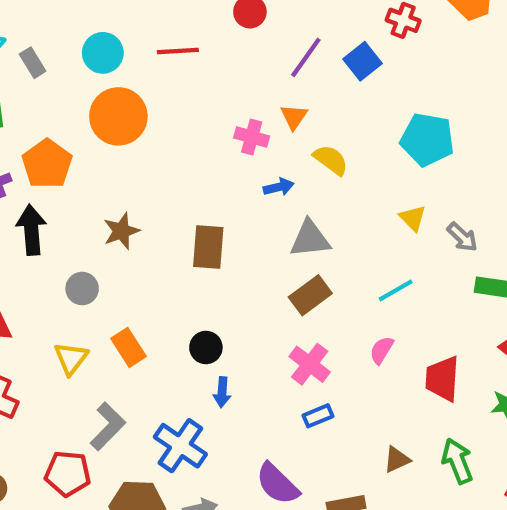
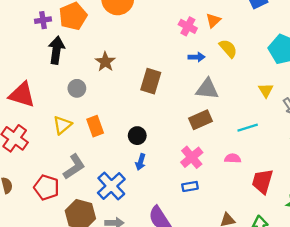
brown star: (121, 231) -> (105, 62), turned -30
pink semicircle: (382, 350) -> (233, 158), turned 49

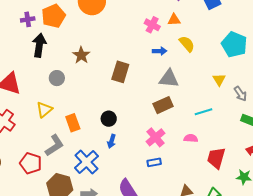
orange triangle: (213, 21) -> (174, 20), turned 40
orange rectangle: (95, 126) -> (73, 123), moved

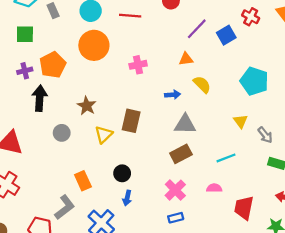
pink cross: (152, 25) -> (138, 65), moved, turned -35
yellow triangle: (44, 110) -> (104, 134), moved

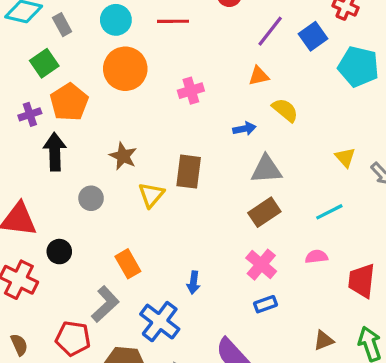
green square: (25, 34) -> (44, 63), moved, turned -30
cyan pentagon: (254, 81) -> (358, 67), moved
black circle: (122, 173) -> (59, 252), moved

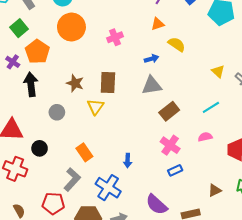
purple cross: (30, 114) -> (13, 62), turned -32
gray triangle: (266, 169) -> (152, 85), moved
brown rectangle: (189, 172) -> (108, 82), moved

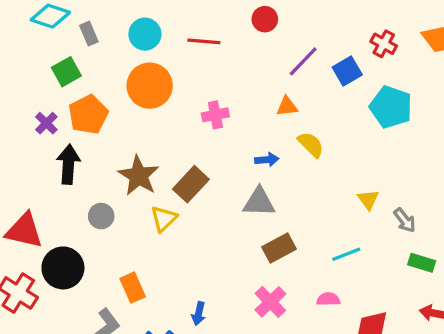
brown rectangle: (108, 82) -> (191, 184), turned 30
brown star: (75, 83) -> (139, 176), size x1.4
black circle: (40, 148) -> (63, 268), size x1.6

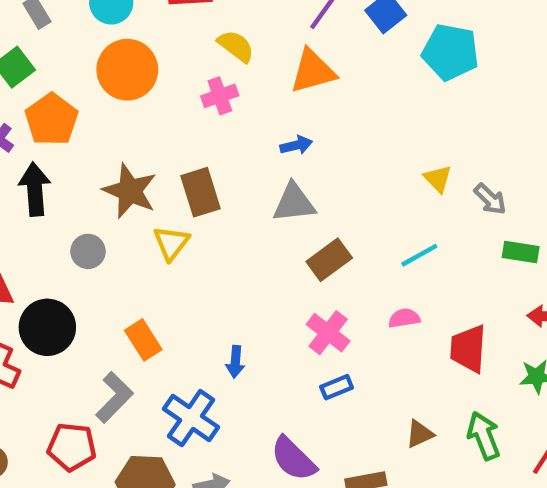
orange triangle: (287, 107) -> (313, 71), size x1.6
yellow semicircle: (311, 144) -> (236, 46), moved
brown rectangle: (191, 184) -> (201, 192), turned -52

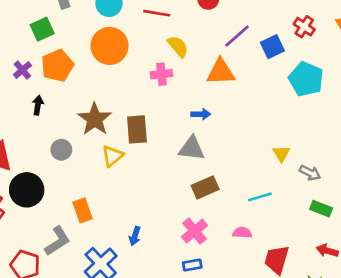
black arrow: (35, 189) -> (38, 105), size x0.6
gray arrow: (490, 199) -> (310, 173), turned -30

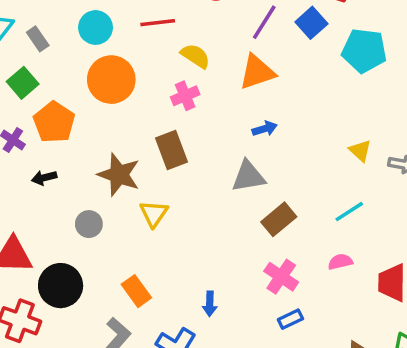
black arrow: (38, 105) -> (44, 178), turned -96
blue arrow: (201, 114) -> (265, 129), moved
brown rectangle: (137, 129) -> (171, 150), moved

